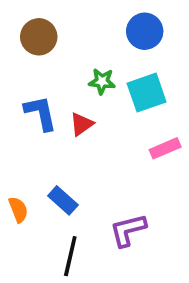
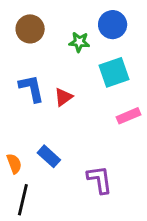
green star: (102, 81) -> (79, 42), moved
purple L-shape: (128, 230) -> (100, 179), turned 96
black line: (70, 256) -> (23, 200), moved

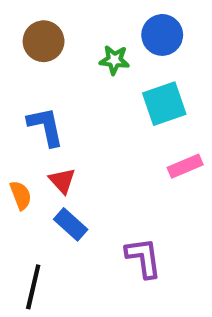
red triangle: (63, 97) -> (62, 181), moved, turned -36
orange semicircle: (14, 164) -> (21, 195), moved

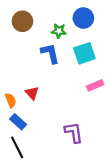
blue L-shape: (46, 127) -> (50, 53), moved
blue rectangle: (71, 224) -> (18, 122), moved
black line: (33, 287) -> (17, 147), turned -40

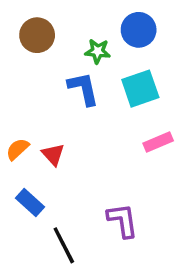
orange semicircle: (11, 100) -> (17, 149), moved, turned -112
black line: (17, 147) -> (64, 245), moved

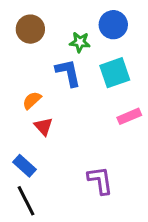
orange semicircle: (17, 149) -> (32, 100), moved
black line: (64, 245) -> (26, 201), moved

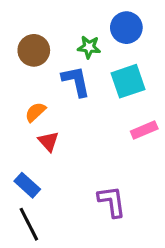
brown circle: (30, 29) -> (34, 50), moved

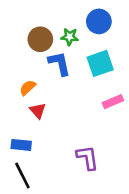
brown circle: (34, 50) -> (40, 39), moved
blue rectangle: (27, 185) -> (21, 145), turned -36

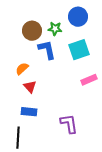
blue rectangle: (21, 145) -> (29, 112), moved
black line: (22, 176) -> (18, 138), turned 30

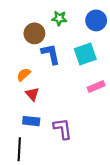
blue circle: (78, 17) -> (96, 20), moved
green star: (55, 29) -> (59, 18), moved
purple L-shape: (69, 124) -> (63, 129), moved

